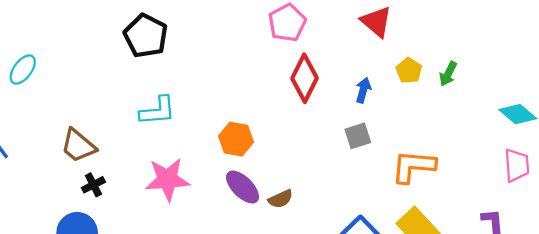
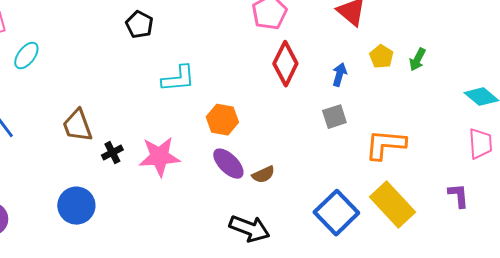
black pentagon: (146, 36) -> (139, 25), size x0.7
cyan L-shape: (158, 111) -> (178, 79), moved
brown trapezoid: (78, 146) -> (77, 126), turned 30
black cross: (93, 185) -> (112, 153), moved

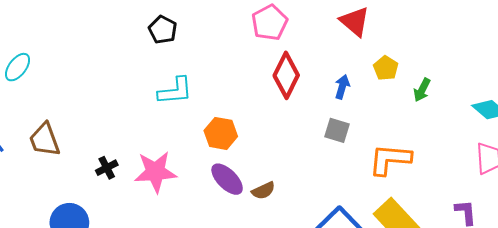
black pentagon: (139, 25) -> (163, 30), moved
green arrow: (417, 60) -> (422, 90), moved
gray square: (334, 117) -> (337, 130), turned 35
brown trapezoid: (77, 126) -> (44, 140), moved

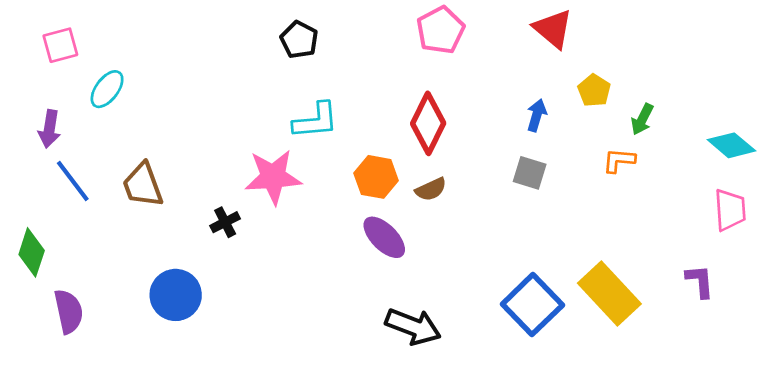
red diamond: (286, 75) -> (428, 123), moved
orange L-shape: (390, 159) -> (619, 160), moved, size x0.6
pink star: (155, 172) -> (273, 177), moved
brown semicircle: (263, 191) -> (431, 189), moved

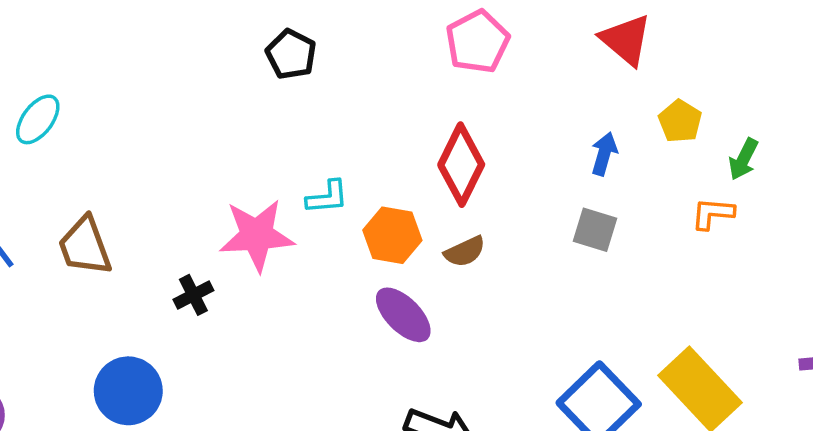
cyan L-shape: (316, 121) -> (327, 197), moved, size x0.7

